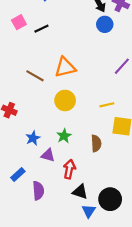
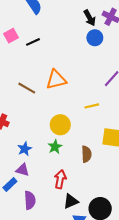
yellow circle: (65, 101) -> (60, 125), moved
yellow line: (107, 105) -> (92, 106), moved
purple triangle: (48, 155) -> (23, 170), moved
black triangle: (80, 192) -> (71, 201), turned -42

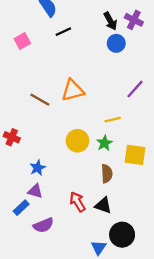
black line: (33, 42) -> (63, 32), moved
green star: (55, 147) -> (104, 143), moved
red arrow: (60, 179) -> (77, 202), turned -42
purple semicircle: (30, 200) -> (43, 225), turned 72
black triangle: (71, 201) -> (103, 205), moved, turned 42

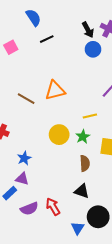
red arrow: (77, 202) -> (53, 207), moved

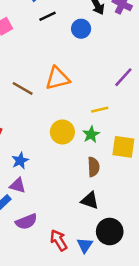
blue circle: (93, 49) -> (81, 29), moved
red arrow: (53, 207) -> (59, 240), moved

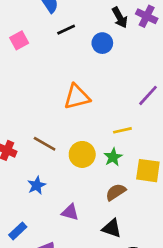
brown line: (23, 88) -> (45, 144), moved
brown semicircle: (94, 167) -> (116, 192), turned -120
purple triangle: (18, 185) -> (70, 212), moved

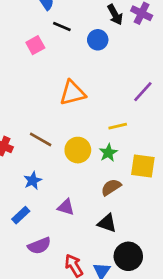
black line: (66, 30) -> (62, 27), turned 48
pink square: (19, 40) -> (35, 45), moved
blue rectangle: (18, 231) -> (21, 215), moved

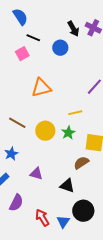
pink square: (35, 45) -> (22, 54), moved
brown semicircle: (111, 187) -> (81, 163), moved
purple semicircle: (39, 246) -> (16, 203), turned -42

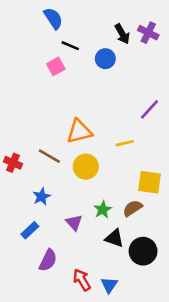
orange triangle: (41, 88) -> (79, 131), moved
green star: (68, 133) -> (103, 210), moved
purple triangle: (36, 174) -> (74, 223), turned 32
black circle: (83, 211) -> (143, 251), moved

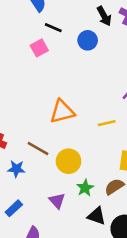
brown line: (49, 156) -> (38, 148), moved
yellow circle: (86, 167) -> (69, 161), moved
blue star: (42, 197) -> (16, 169), moved, turned 30

